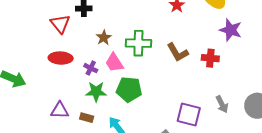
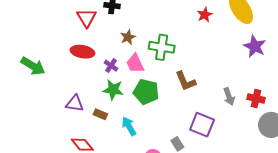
brown L-shape: (178, 52) -> (186, 81), moved
red cross: (210, 58) -> (256, 98), moved
gray arrow: (222, 104) -> (229, 97), moved

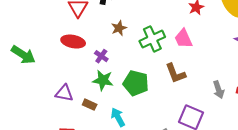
green cross: (162, 47) -> (152, 39), turned -35
pink trapezoid: (135, 63) -> (183, 39), moved

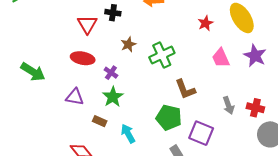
pink trapezoid: (183, 39) -> (221, 58), moved
green star: (103, 80) -> (113, 97), turned 30
green pentagon: (136, 83) -> (169, 118), moved
purple triangle: (64, 93) -> (75, 97), moved

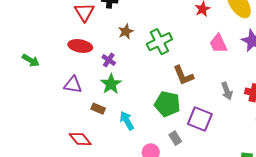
green arrow: (33, 72) -> (31, 60), size x0.7

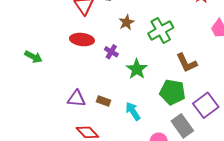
green star: (111, 84) -> (137, 69), moved
purple triangle: (73, 85) -> (77, 99), moved
purple square: (200, 119) -> (206, 105), turned 35
gray rectangle: (175, 138) -> (182, 126), size x1.6

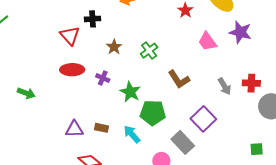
green cross: (161, 30) -> (149, 51), size x0.7
green pentagon: (172, 92) -> (153, 113), moved

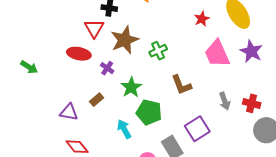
red triangle: (70, 36) -> (94, 28), moved
pink trapezoid: (207, 41) -> (217, 54), size x1.4
brown star: (114, 47) -> (125, 40), size x1.8
brown rectangle: (101, 128) -> (97, 100), moved, turned -64

